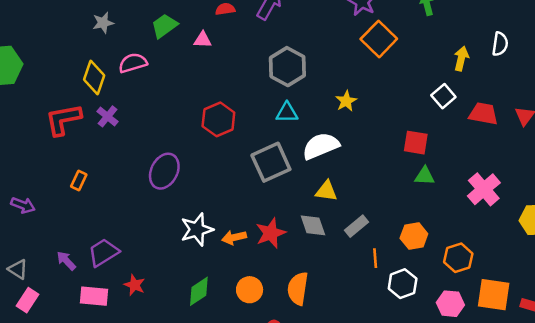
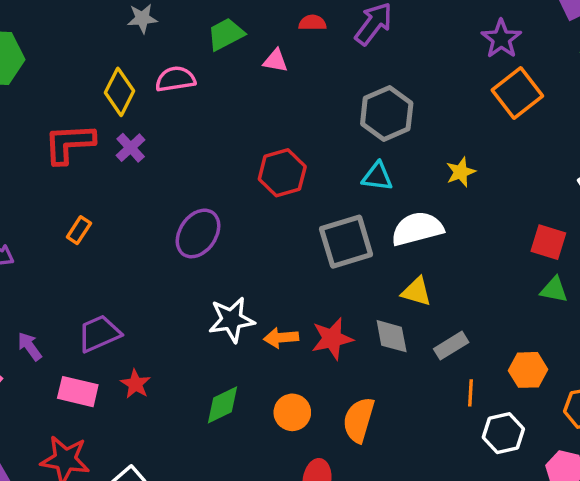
purple arrow: (66, 261) -> (30, 346), moved

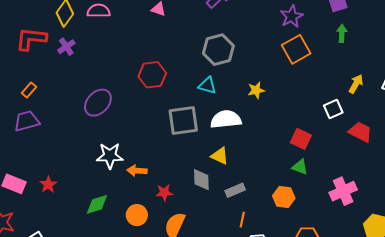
purple trapezoid: (99, 333) -> (27, 121), moved
red star: (332, 339) -> (164, 193), moved, size x0.7
orange hexagon: (528, 370) -> (284, 197), moved

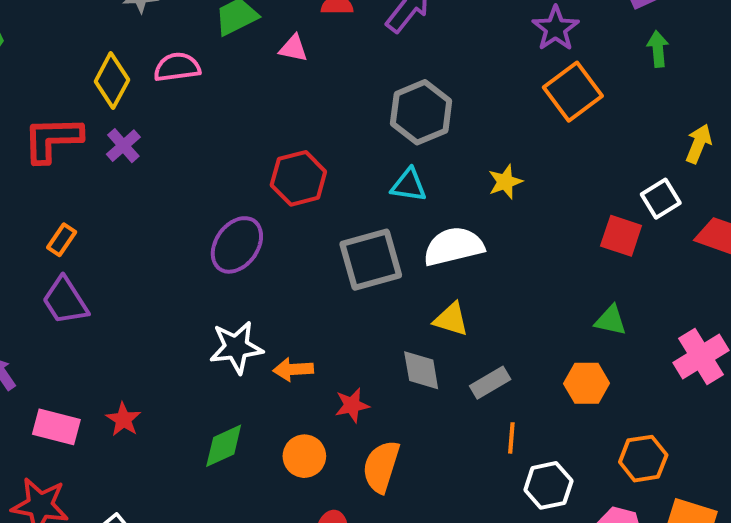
purple ellipse: (98, 103) -> (237, 245), moved
purple trapezoid: (27, 121) -> (65, 301), turned -100
red square: (301, 139) -> (621, 236), moved

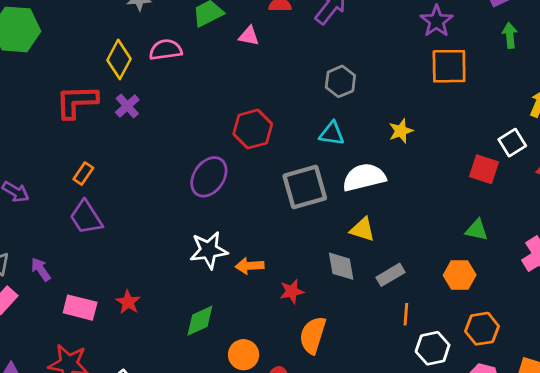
orange square: (573, 92) -> (449, 66), turned 36
gray hexagon: (421, 112) -> (340, 81), size x0.7
orange circle: (304, 456) -> (244, 355), moved
orange hexagon: (643, 459) -> (482, 329), moved

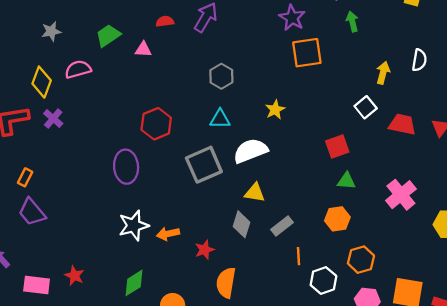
red square: (484, 169) -> (337, 146), moved, turned -30
purple ellipse: (209, 177) -> (126, 167), turned -32
gray diamond: (341, 266) -> (241, 224), turned 35

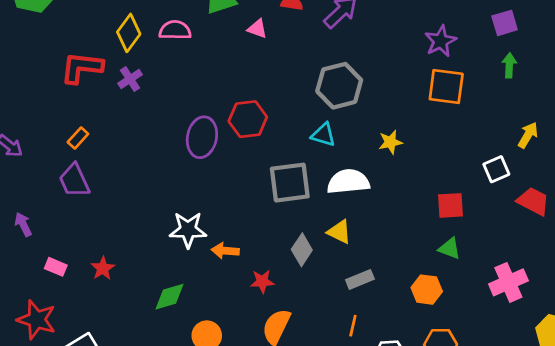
gray hexagon: (221, 76) -> (339, 86), size x1.5
purple ellipse: (126, 167) -> (202, 137), moved
gray diamond: (241, 224) -> (302, 250), moved
orange line: (298, 256) -> (353, 326), moved
pink rectangle: (37, 285) -> (56, 267), size x0.7

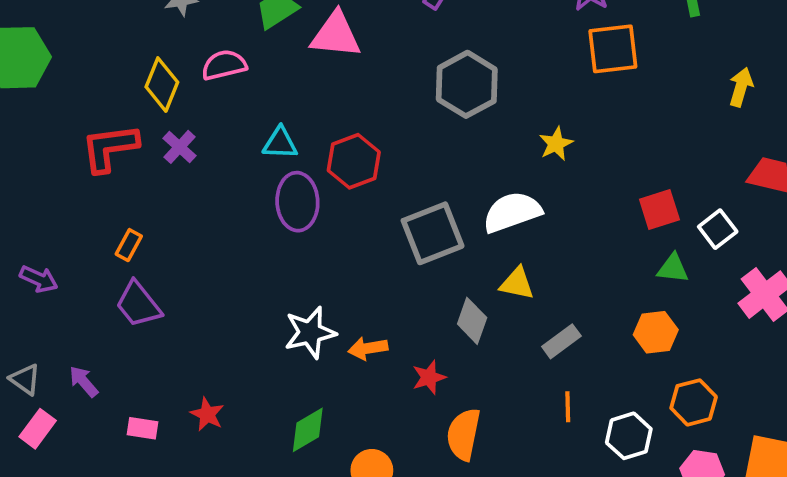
pink triangle: (257, 29) -> (336, 35), size x1.8
cyan triangle: (323, 135) -> (280, 143), moved
white square: (496, 169) -> (718, 229), moved

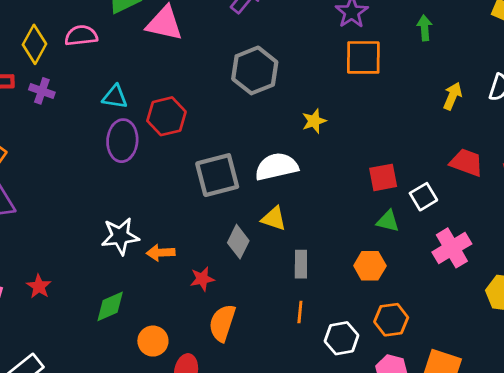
purple cross: (179, 147) -> (42, 91), turned -30
gray rectangle: (561, 341) -> (301, 264), turned -60

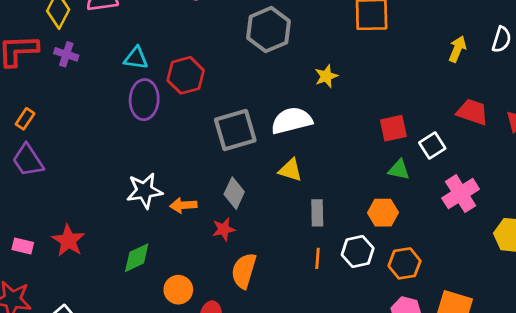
gray diamond: (238, 242) -> (234, 193), moved
red star: (39, 286) -> (68, 241), size x1.4
white hexagon: (342, 338) -> (358, 252), moved

